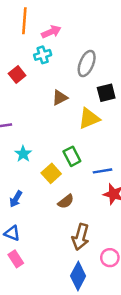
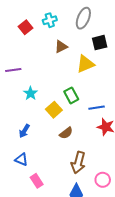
cyan cross: (43, 55) -> (50, 20), moved
pink rectangle: (16, 259) -> (37, 181), moved

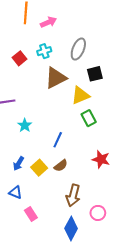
brown triangle: (61, 47) -> (56, 78), size x1.6
green rectangle: (71, 95) -> (89, 118), moved
blue line: (97, 108) -> (58, 140), moved, turned -56
yellow square: (54, 110) -> (39, 168), moved

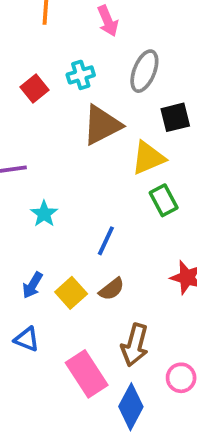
pink arrow: (48, 22) -> (108, 21), moved, turned 91
pink rectangle: (31, 214) -> (87, 374), moved, size x1.6

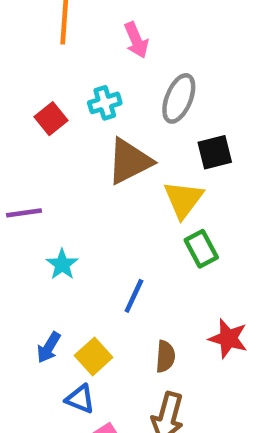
yellow triangle: (148, 158) -> (183, 199), turned -30
brown semicircle: (112, 289) -> (165, 356), moved, turned -48
blue triangle: (27, 339) -> (80, 399), moved

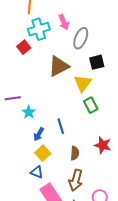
pink arrow: (136, 40) -> (64, 22), moved
cyan cross: (105, 103) -> (39, 29), moved, size x1.5
purple line: (24, 213) -> (13, 98), moved
blue line: (134, 296) -> (61, 126), turned -42
blue arrow: (49, 347) -> (39, 134), moved

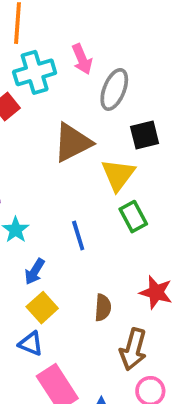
blue line: (61, 126) -> (78, 235), moved
brown arrow: (76, 180) -> (133, 349), moved

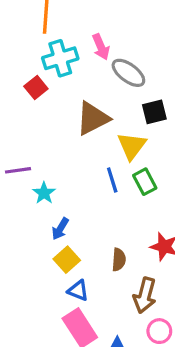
gray ellipse: (114, 89) -> (128, 73), turned -76
blue line: (78, 235) -> (112, 180), moved
blue triangle: (31, 344) -> (78, 290), moved

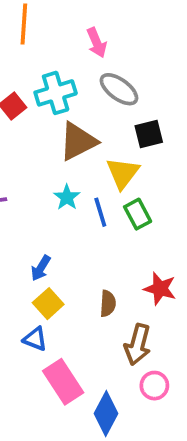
pink arrow: (101, 47) -> (97, 43), moved
cyan cross: (60, 58) -> (56, 93), moved
cyan star: (44, 193) -> (67, 197), moved
blue triangle: (78, 290) -> (35, 339), moved

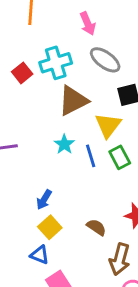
brown semicircle: (108, 304) -> (96, 227), turned -60

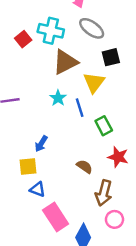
cyan cross: (56, 63) -> (51, 31), turned 30
green rectangle: (120, 157) -> (104, 126), moved
yellow square: (50, 227) -> (28, 167), moved, turned 36

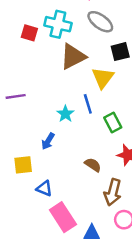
red square: (23, 39) -> (29, 33), turned -35
cyan star: (58, 98) -> (65, 114), moved
yellow square: (28, 167) -> (23, 165), moved

